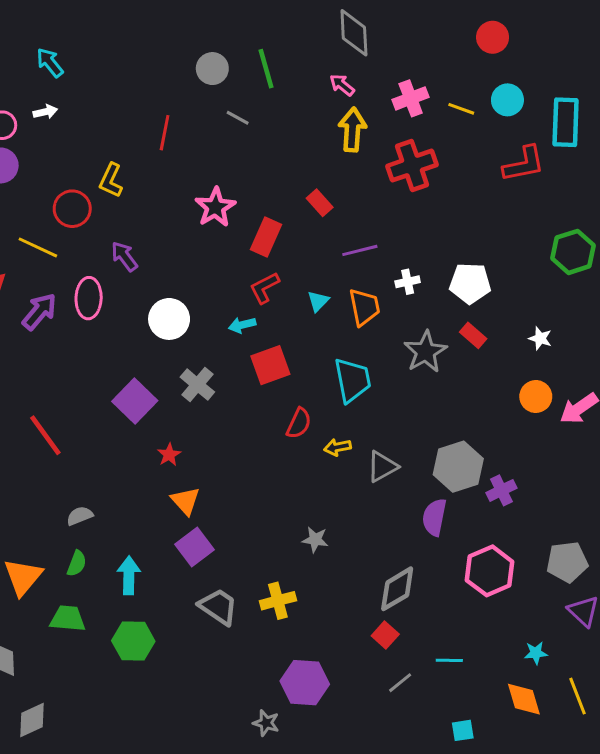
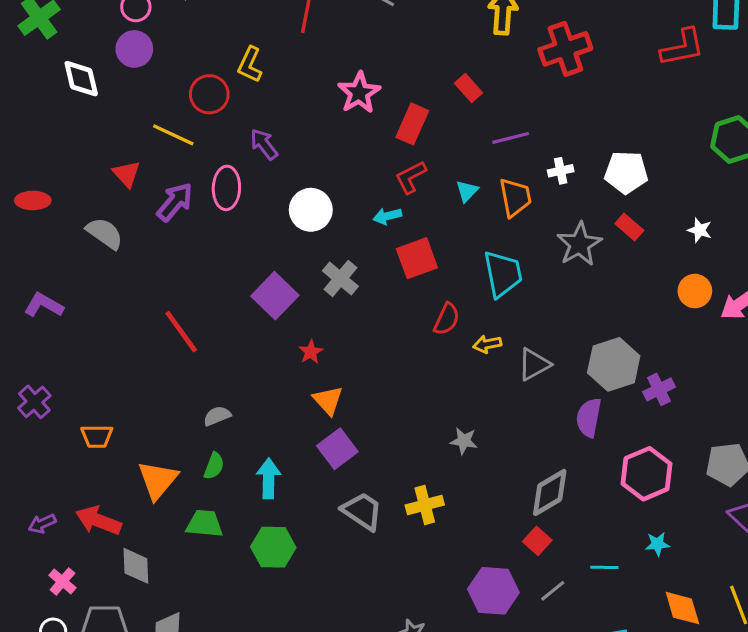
cyan star: (536, 653) -> (657, 544), moved
purple hexagon: (305, 683) -> (493, 591), moved

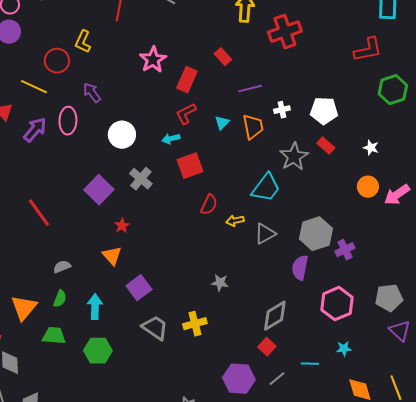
red L-shape: (682, 47) -> (368, 50), moved
cyan trapezoid: (503, 274) -> (266, 188), moved, turned 48
orange triangle: (328, 400) -> (112, 256), moved

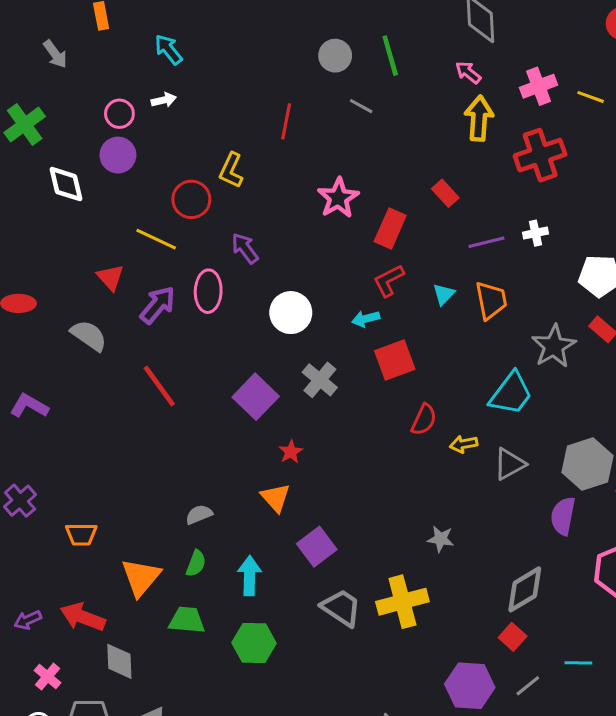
white cross: (282, 110) -> (535, 233), moved
red line: (39, 213) -> (159, 386), moved
yellow cross: (195, 324) -> (402, 602), size x1.4

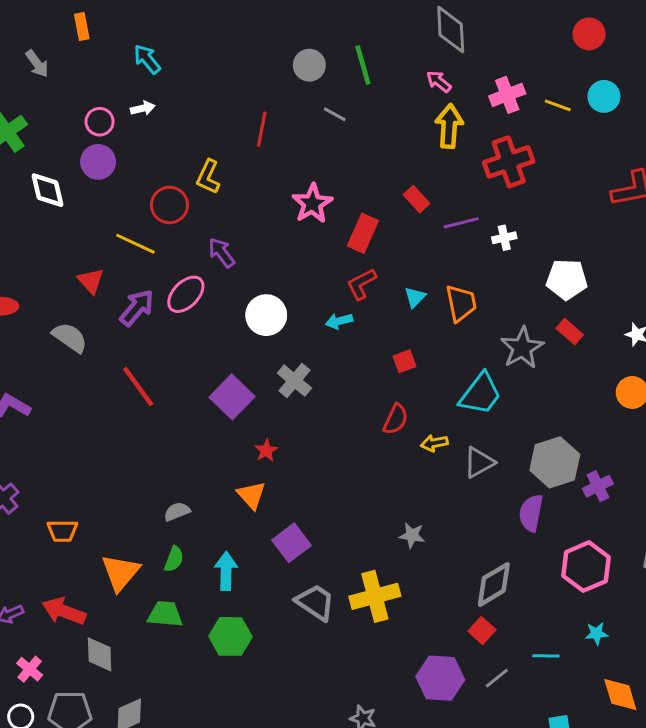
purple line: (487, 242) -> (461, 223), moved
pink ellipse: (208, 291) -> (186, 294), turned 42
red square: (395, 360) -> (405, 361), moved, size x0.6

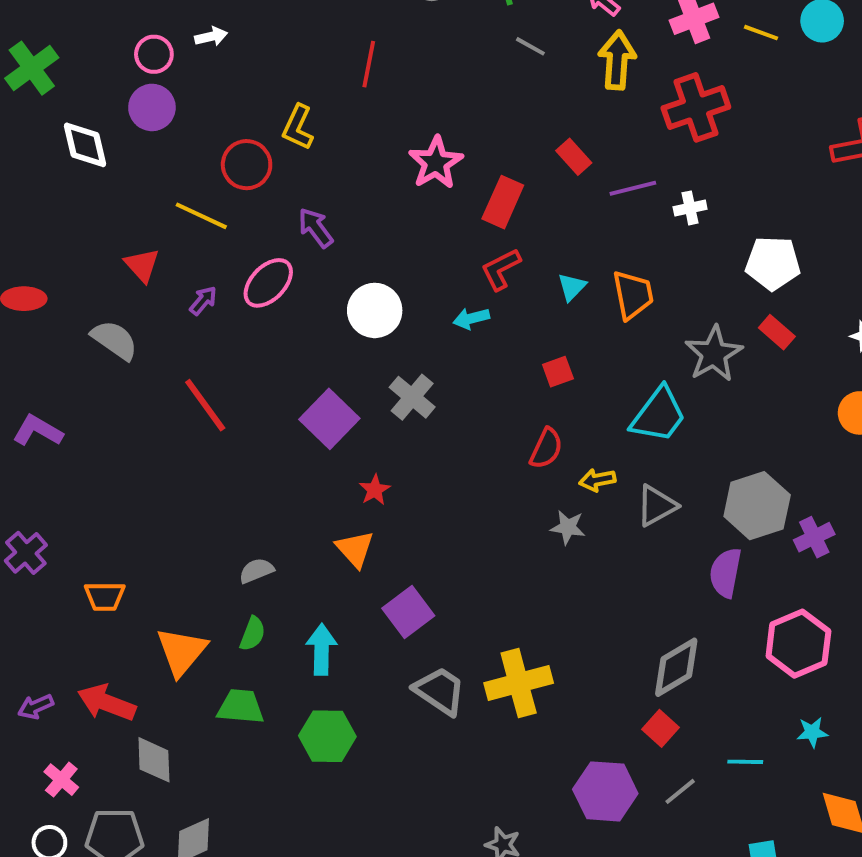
gray line: (335, 114) -> (530, 46), moved
purple arrow: (137, 308) -> (203, 301), size x0.6
gray star: (412, 535) -> (568, 527), moved

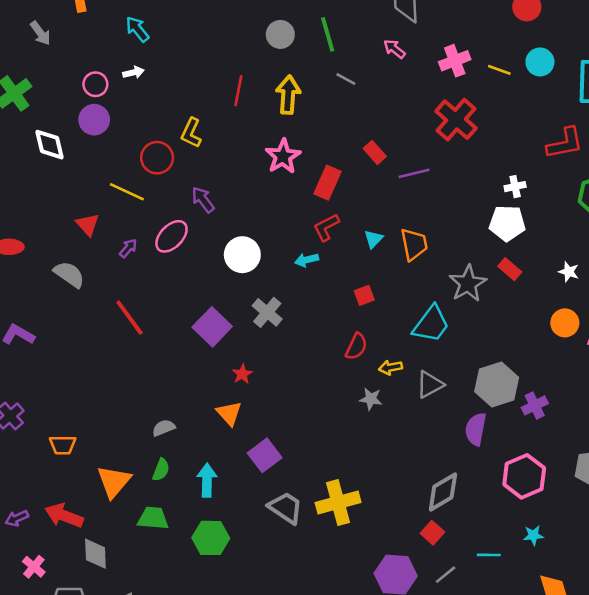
yellow arrow: (617, 60) -> (288, 95), moved
red cross: (696, 107) -> (456, 120), turned -30
white cross: (690, 208) -> (515, 187), moved

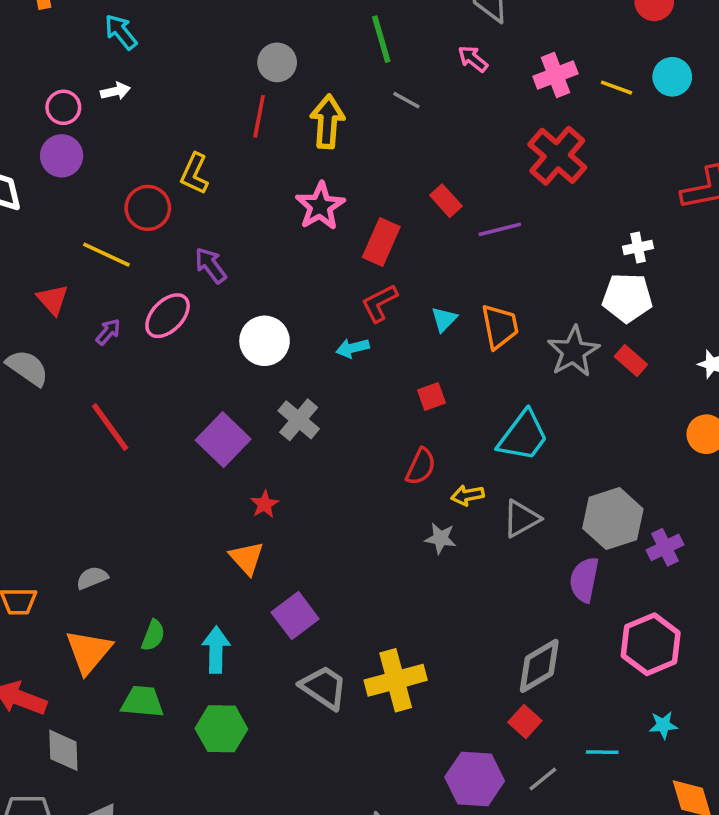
gray circle: (280, 34) -> (277, 62), moved
gray star: (468, 284) -> (573, 352), moved
gray semicircle: (164, 428) -> (92, 578), moved

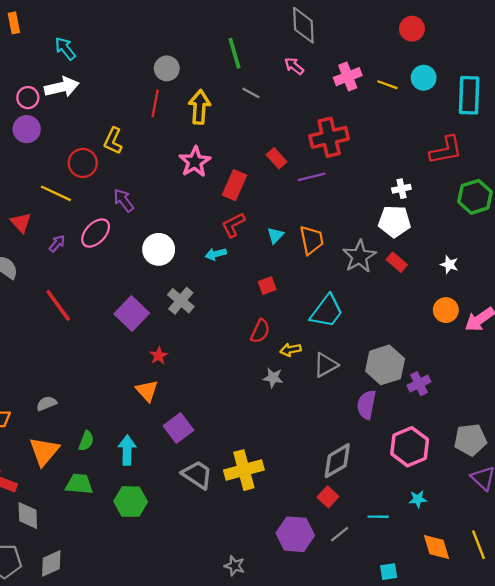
white arrow: (115, 91) -> (62, 87), size x1.8
red cross: (557, 156) -> (329, 137), moved, turned 36

